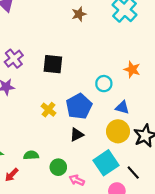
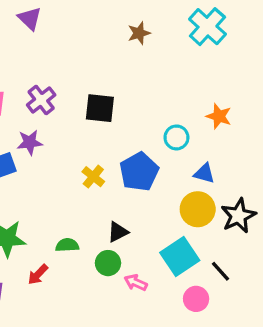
black triangle: (77, 135) -> (118, 232), moved

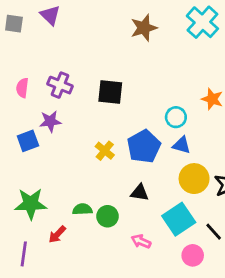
brown star: (139, 33) -> (144, 28), size x1.4
purple cross: (41, 100) -> (60, 85), turned -30
blue triangle: (204, 173) -> (181, 145), moved
black triangle: (118, 232) -> (140, 193), moved, turned 36
green circle: (108, 263) -> (108, 216), moved

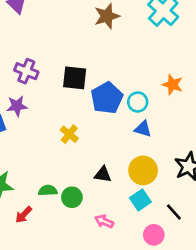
blue pentagon: (144, 146) -> (107, 98), moved
yellow circle: (194, 179) -> (143, 170), moved
cyan square: (179, 219) -> (140, 200), size x0.7

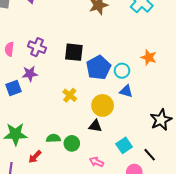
yellow circle: (143, 170) -> (103, 105), moved

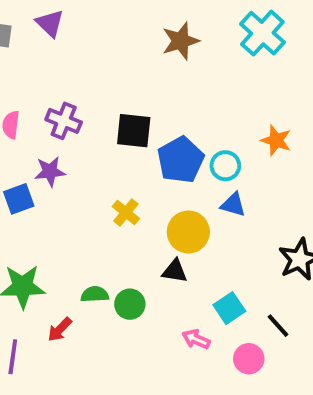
pink arrow: (96, 162) -> (196, 339), moved

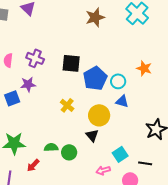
black triangle: (175, 271) -> (92, 135), turned 40
black line: (278, 326) -> (145, 163), turned -40
pink arrow: (196, 339) -> (103, 170), turned -40

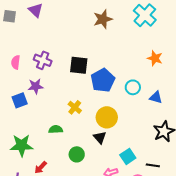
orange star: (144, 68) -> (155, 58), moved
cyan circle: (118, 81) -> (133, 87), moved
blue triangle: (122, 101) -> (156, 97), moved
green semicircle: (51, 147) -> (56, 129), moved

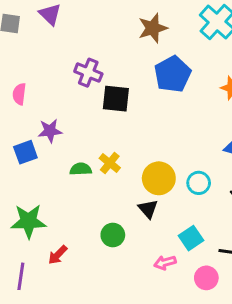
purple cross: (43, 60) -> (88, 73), moved
blue pentagon: (103, 80) -> (173, 74), moved
cyan circle: (133, 87) -> (199, 183), moved
green semicircle: (56, 129) -> (81, 169), moved

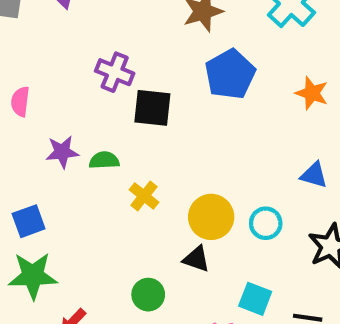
blue square: (25, 152) -> (29, 221), moved
green semicircle: (81, 169) -> (104, 160), moved
black triangle: (148, 209) -> (196, 259), turned -30
cyan square: (191, 238) -> (255, 299), turned -35

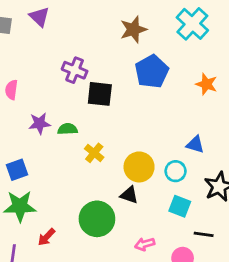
blue triangle: (314, 175) -> (195, 144), moved
green circle: (148, 295) -> (97, 219), size x1.6
cyan square: (255, 299) -> (180, 206), moved

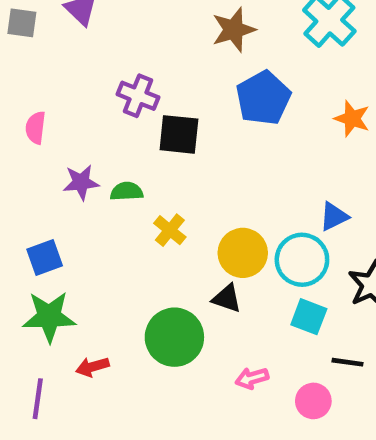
blue triangle: (195, 144) -> (334, 216), turned -42
cyan circle: (176, 171) -> (302, 260), size x1.5
red arrow: (46, 237) -> (92, 367), turned 30

